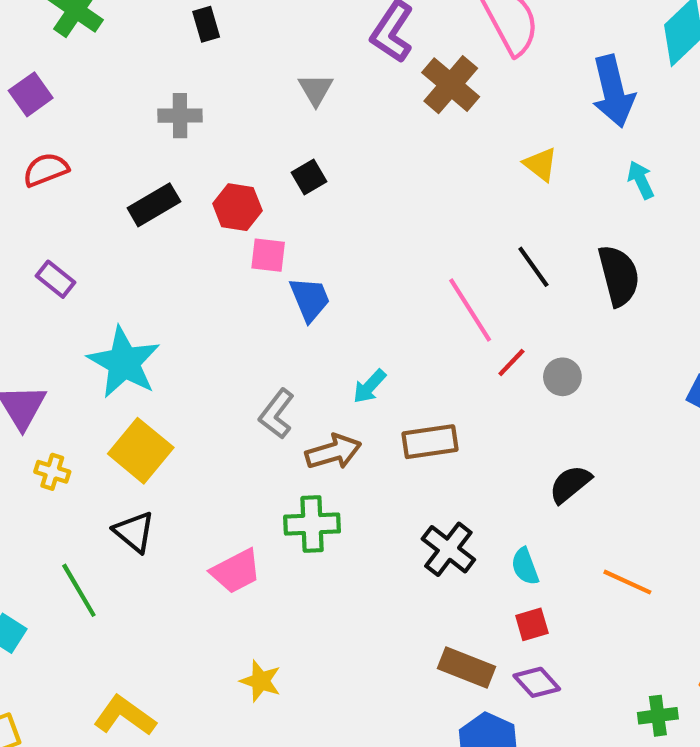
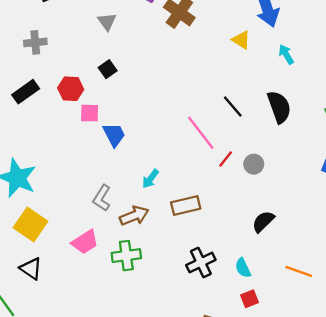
yellow triangle: (541, 164) -> (241, 40), moved
black cross: (448, 549) -> (201, 262), turned 32
pink trapezoid: (236, 571) -> (85, 242), moved

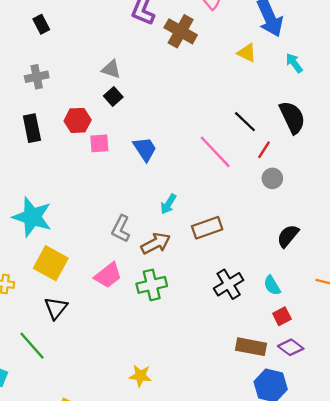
gray triangle: (107, 22) -> (111, 69), moved, turned -30
black rectangle: (26, 92) -> (32, 128), turned -60
blue trapezoid: (114, 135) -> (145, 149), moved
red line: (226, 159) -> (264, 150), moved
black triangle: (31, 269) -> (56, 308), turned 40

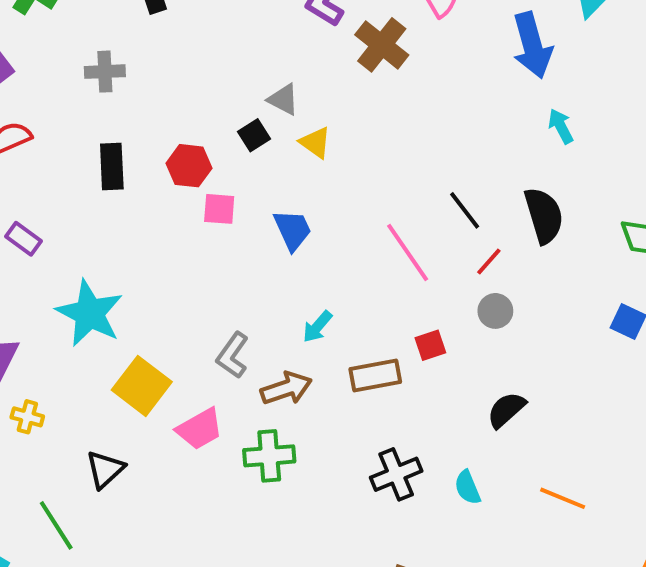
yellow triangle: (247, 53) -> (315, 143), moved
gray triangle: (111, 69) -> (283, 99), moved
gray cross: (37, 77) -> (105, 72), moved
yellow square: (51, 263) -> (142, 386), moved
red square: (282, 316) -> (430, 345), moved

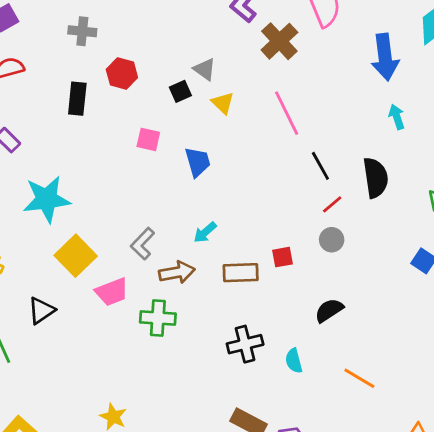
red hexagon: (189, 166) -> (122, 73), moved
pink line: (408, 252) -> (287, 113), moved
cyan star: (90, 313) -> (47, 199), turned 30

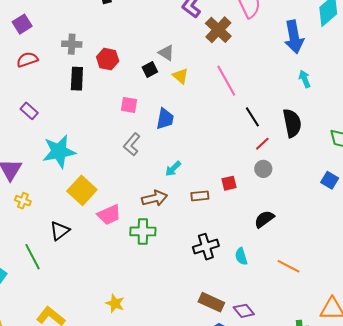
gray cross: (82, 31) -> (72, 44), moved
blue trapezoid: (198, 162) -> (165, 119), turned 30
gray L-shape: (143, 244) -> (132, 144), moved
brown rectangle: (241, 273) -> (200, 196), size x0.7

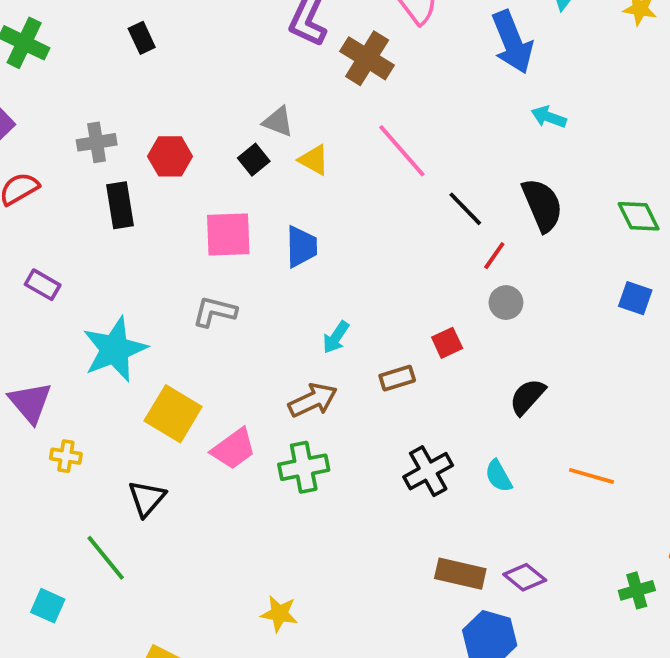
cyan arrow: (305, 79) -> (549, 117), turned -36
pink square: (129, 105) -> (228, 234), size x1.5
gray L-shape: (132, 144) -> (215, 312), moved, turned 75

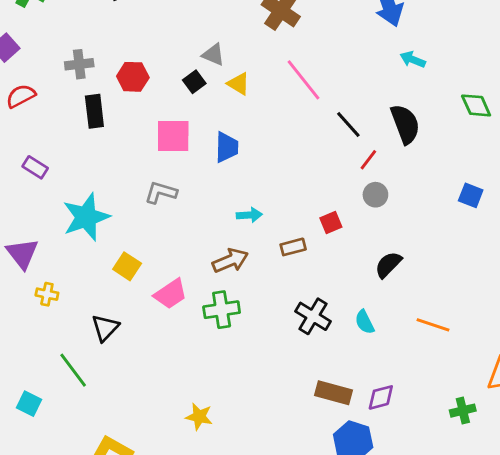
green diamond: (639, 216) -> (476, 105), moved
cyan arrow: (336, 337) -> (249, 215), turned -130
yellow square: (173, 414) -> (127, 266), size x0.7
black cross: (428, 471) -> (313, 316), turned -32
purple diamond: (525, 577) -> (381, 397), turned -56

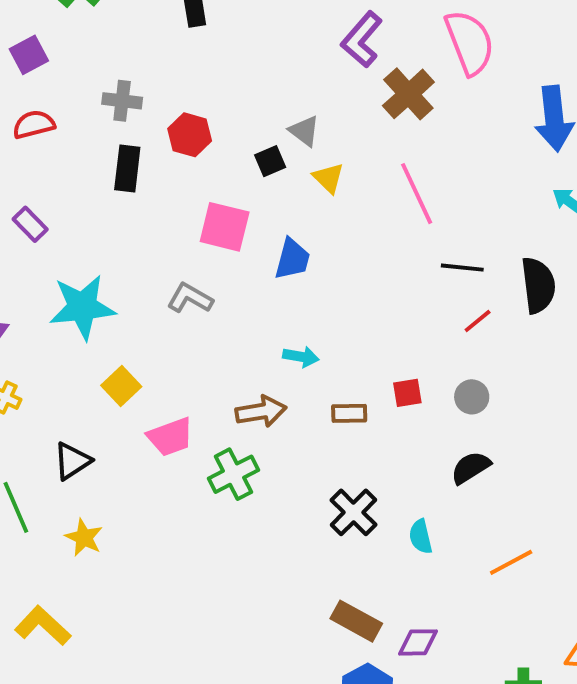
black line: (348, 124) -> (462, 268), turned -56
gray circle: (375, 195) -> (472, 397), moved
green cross: (222, 310) -> (233, 474), turned -32
orange line: (433, 325) -> (511, 562), turned -60
yellow star: (199, 417) -> (84, 538), moved

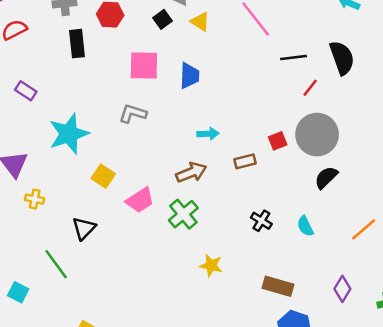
gray circle: (472, 397) -> (317, 135), size x2.0
black cross: (353, 512) -> (261, 221), size x0.7
yellow star: (84, 538) -> (211, 265), moved
purple diamond: (418, 642) -> (342, 289), moved, turned -45

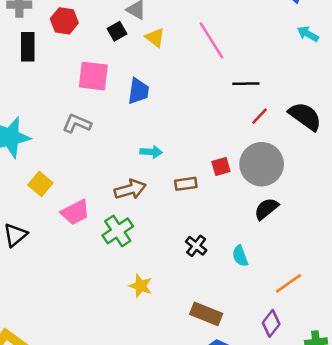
black semicircle: (342, 58) -> (305, 116), moved, turned -40
orange line: (364, 229) -> (288, 283), moved

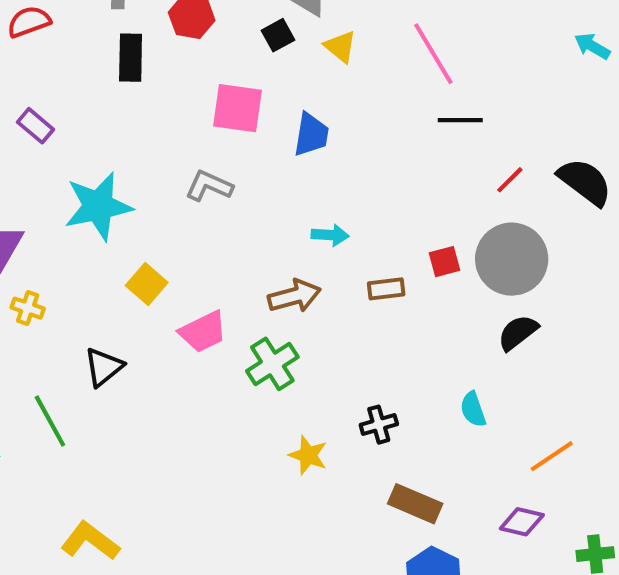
black line: (246, 84) -> (460, 120), moved
black cross: (196, 246) -> (379, 425), moved, turned 35
purple diamond: (271, 323) -> (522, 522), turned 65

